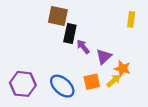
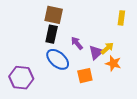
black rectangle: (70, 34) -> (52, 34), moved
yellow arrow: (114, 81) -> (107, 48), moved
blue ellipse: (62, 86) -> (58, 59), moved

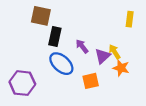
brown square: (54, 15) -> (41, 16), moved
yellow arrow: (107, 48) -> (114, 52), turned -80

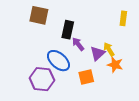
black rectangle: (55, 36) -> (68, 30), moved
purple hexagon: (22, 83) -> (42, 79), moved

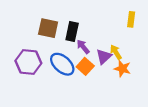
brown square: (39, 15) -> (48, 28), moved
orange square: (86, 77) -> (85, 66), moved, turned -35
purple hexagon: (42, 79) -> (28, 62), moved

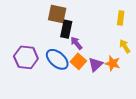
brown square: (48, 28) -> (57, 14), moved
yellow arrow: (116, 52) -> (125, 46), moved
purple triangle: (104, 57) -> (95, 64), moved

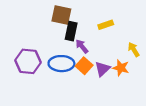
yellow rectangle: (121, 18) -> (106, 25), moved, turned 64
blue ellipse: (57, 59) -> (61, 64), turned -40

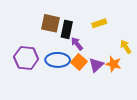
brown square: (61, 15) -> (50, 23), moved

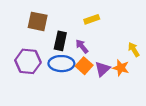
brown square: (50, 23) -> (38, 21), moved
yellow rectangle: (99, 23) -> (92, 19), moved
black rectangle: (67, 29) -> (60, 41), moved

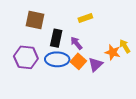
orange star: (121, 68) -> (113, 52), moved

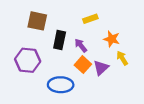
yellow arrow: (125, 46) -> (122, 58), moved
orange star: (113, 52) -> (112, 39), moved
blue ellipse: (57, 59) -> (61, 85), moved

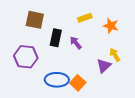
orange star: (112, 39) -> (111, 26), moved
orange square: (83, 65) -> (78, 83), moved
purple triangle: (101, 68) -> (104, 66), moved

